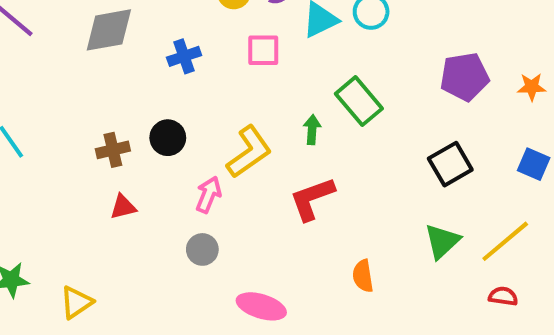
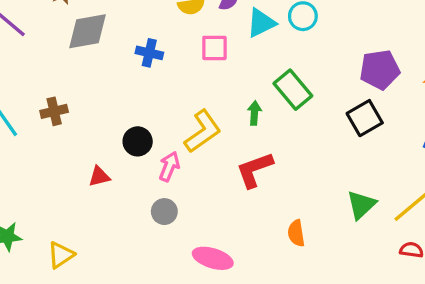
blue cross: (184, 56) -> (149, 53), turned 32
black circle: (168, 138) -> (138, 141), moved
brown cross: (113, 150) -> (54, 111), moved
black square: (450, 164) -> (365, 118), moved

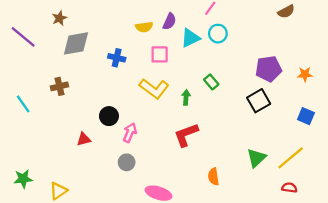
green rectangle: (293, 90) -> (211, 82), size x0.6
brown cross: (54, 111) -> (59, 86), moved
yellow L-shape: (203, 131) -> (154, 89), moved, turned 72

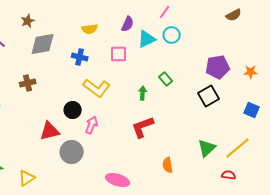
yellow semicircle: (144, 27) -> (90, 29), moved
yellow L-shape: (154, 89) -> (97, 88), moved
red triangle: (84, 139) -> (50, 131), size x1.5
gray circle: (127, 162) -> (72, 152), moved, size x1.5
red semicircle: (289, 188) -> (229, 175), moved

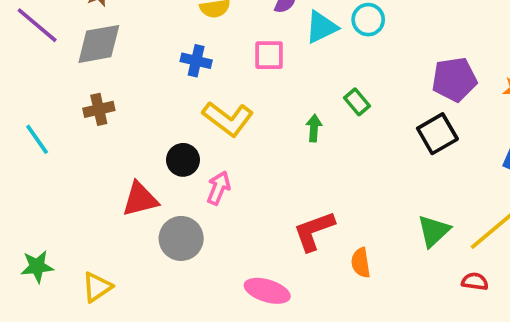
gray diamond: (43, 44) -> (99, 44), moved
red L-shape: (143, 127) -> (314, 231), moved

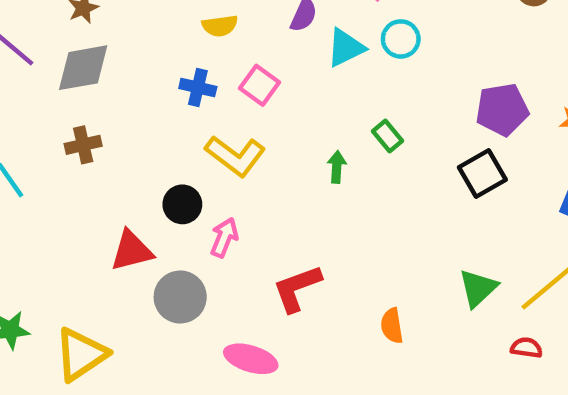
pink square: (269, 55) -> (260, 85), moved, turned 36
red L-shape: (314, 231) -> (297, 288), moved
yellow triangle: (97, 287) -> (81, 354), size x1.5
pink ellipse: (267, 291) -> (251, 359), moved

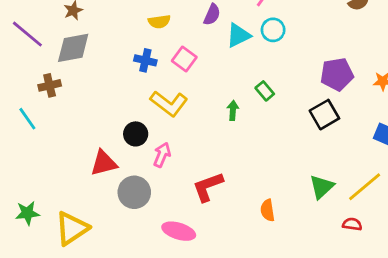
brown cross: (83, 145) -> (50, 85), moved

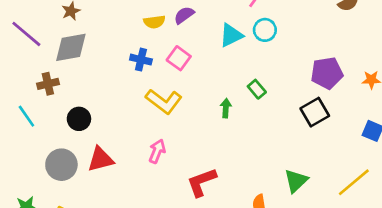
purple semicircle: (212, 15) -> (184, 15), moved, turned -150
black circle: (136, 134) -> (79, 119), moved
green triangle: (322, 187) -> (296, 181), moved
gray circle: (134, 192) -> (61, 165), moved

